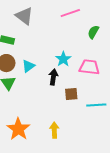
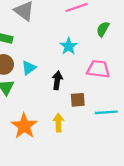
cyan star: (63, 59) -> (69, 46), moved
orange star: (18, 129) -> (24, 126), moved
yellow arrow: (54, 130) -> (58, 123), moved

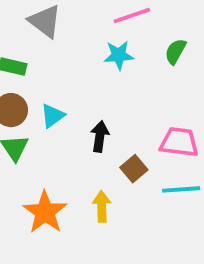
cyan star: (69, 46) -> (119, 55), moved, turned 30
pink trapezoid: (98, 69) -> (179, 142), moved
brown square: (78, 100) -> (134, 169), turned -35

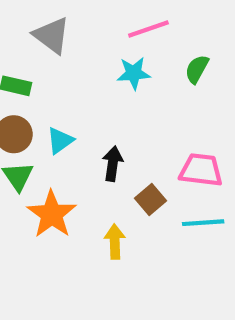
orange star: (45, 212) -> (52, 214), moved

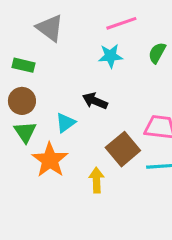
cyan triangle: (60, 141) -> (65, 123), moved
black arrow: (113, 164) -> (95, 101), moved, turned -75
brown square: (151, 200) -> (123, 149), size x1.5

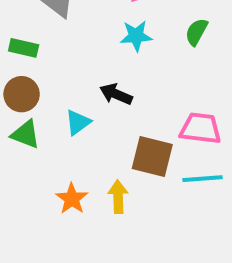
green triangle: (25, 132) -> (26, 134), turned -35
brown square: (123, 149) -> (152, 156), turned -36
orange star: (50, 160) -> (72, 199), moved, size x0.7

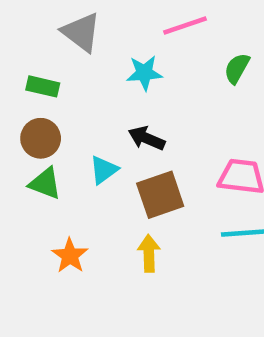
cyan star: (136, 36) -> (144, 73), moved
brown square: (152, 156) -> (160, 195), moved, turned -33
orange star: (72, 199) -> (70, 256), moved

